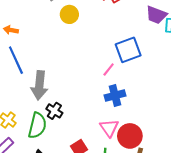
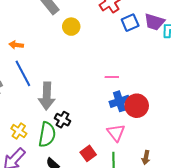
blue square: (128, 50) -> (130, 23), moved, size x0.7
pink line: (109, 70) -> (112, 77), turned 56
red circle: (130, 136) -> (137, 106), moved

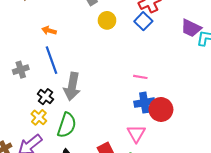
blue square: (130, 23) -> (143, 21), moved, turned -30
black cross: (62, 120) -> (45, 97), moved

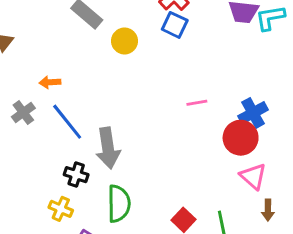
gray cross: (21, 70) -> (23, 112), moved
blue cross: (144, 103) -> (253, 113), moved
yellow cross: (39, 117) -> (61, 209), moved
pink triangle: (136, 133) -> (253, 176), moved

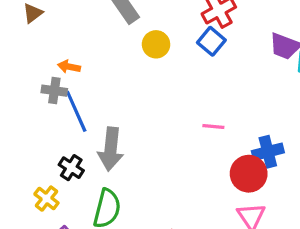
gray cross: (23, 112) -> (54, 91), moved, turned 30

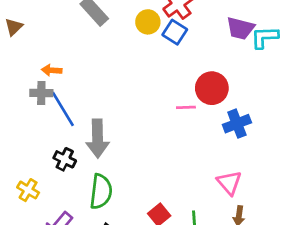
yellow circle: (156, 44) -> (148, 22), moved
red circle: (249, 174) -> (212, 88), moved
yellow cross: (46, 199) -> (28, 190), moved

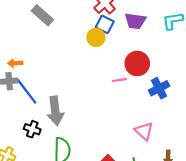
yellow circle: (148, 22) -> (96, 37), moved
purple trapezoid: (240, 28) -> (135, 21), moved
pink triangle: (229, 183) -> (144, 131), moved

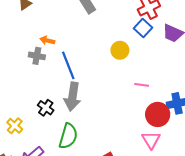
yellow circle: (96, 37) -> (120, 50), moved
red circle: (137, 64) -> (158, 114), moved
blue line: (27, 91) -> (68, 65), moved

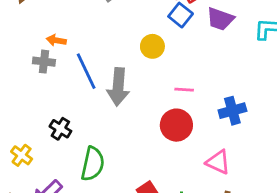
gray arrow: (72, 97) -> (118, 87), moved
red circle: (158, 114) -> (176, 125), moved
pink triangle: (151, 140) -> (218, 162), moved, turned -30

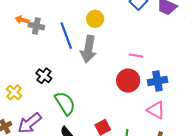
orange arrow: (56, 40) -> (22, 20), moved
yellow circle: (152, 46) -> (95, 19), moved
blue cross: (232, 111) -> (157, 81), moved
green semicircle: (93, 164) -> (65, 103), turned -50

